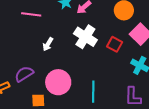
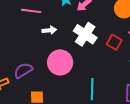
white arrow: (48, 44) -> (49, 30), moved, turned -128
pink circle: (58, 82) -> (60, 62), moved

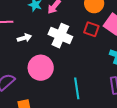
red square: (114, 42) -> (91, 29), moved

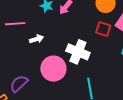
white cross: (60, 36) -> (78, 52), moved

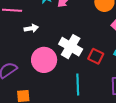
red square: (103, 29) -> (96, 56), moved

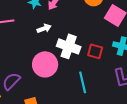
white arrow: (31, 28) -> (44, 28), moved

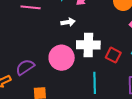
white cross: (69, 46) -> (88, 45), turned -30

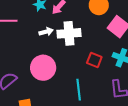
white cross: (88, 45) -> (69, 33), moved

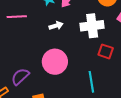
white cross: (69, 33) -> (92, 26), moved

